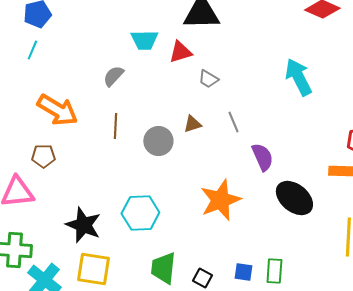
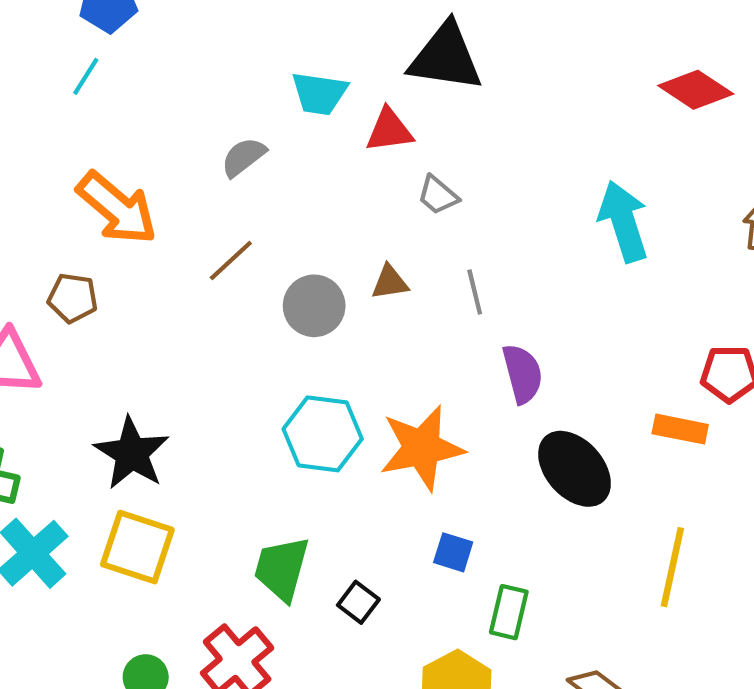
brown line: (115, 126) -> (231, 261), turned 35
cyan hexagon: (140, 213) -> (323, 434), moved
blue square: (243, 272) -> (453, 552), moved

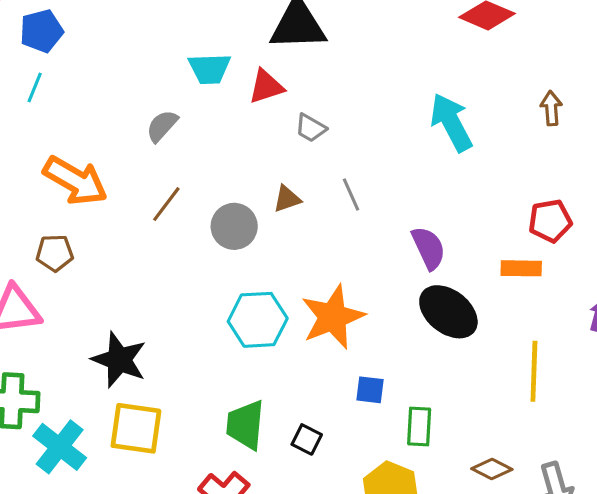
purple semicircle: (523, 374) -> (429, 248), moved

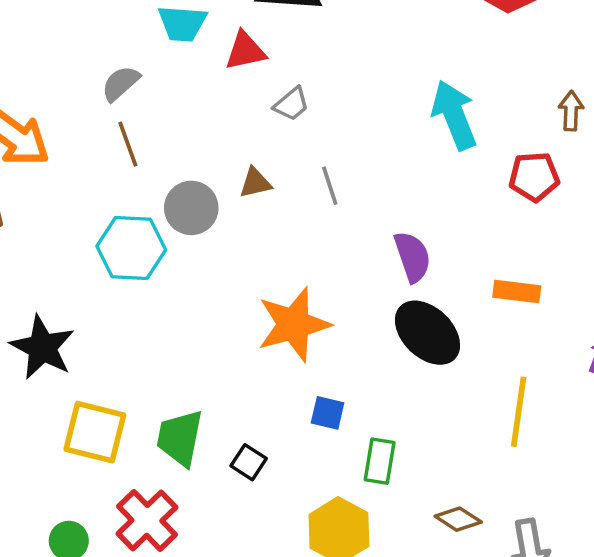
gray trapezoid: (311, 128) -> (291, 104), turned -76
brown line: (166, 204) -> (128, 144), moved, turned -63
red pentagon: (550, 221) -> (534, 177), moved
cyan hexagon: (258, 320) -> (131, 248), moved
yellow square: (136, 428) -> (95, 432), moved

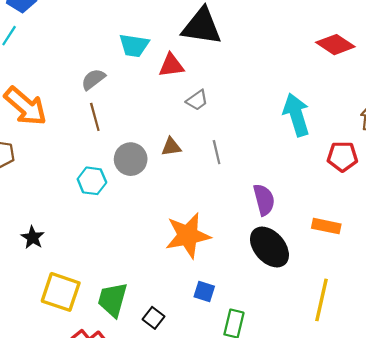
cyan hexagon: (131, 248) -> (92, 181), size x0.7
black star: (42, 347) -> (33, 237), size x0.6

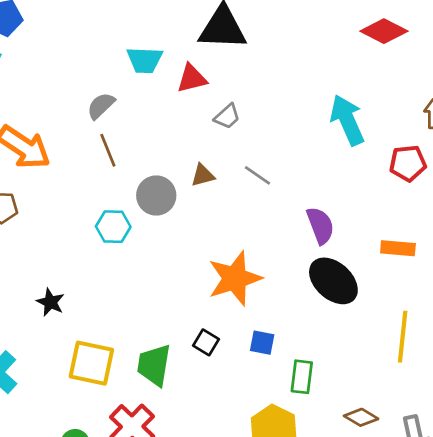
gray line: (217, 152) -> (258, 175), turned -35
black square: (154, 318) -> (206, 342), moved

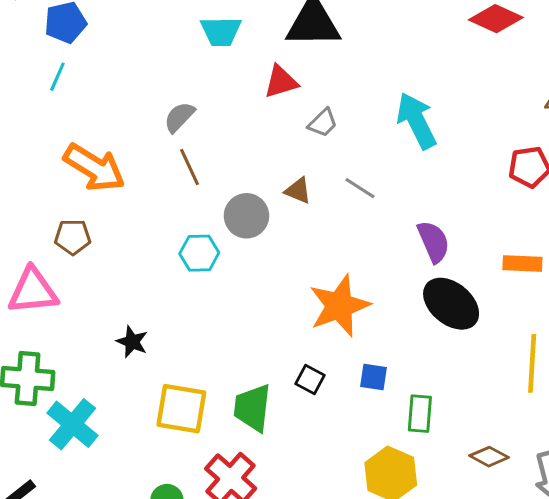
cyan trapezoid: (145, 60) -> (221, 31), moved
cyan arrow: (347, 120) -> (416, 121), moved
brown triangle: (203, 175) -> (298, 191), turned 40

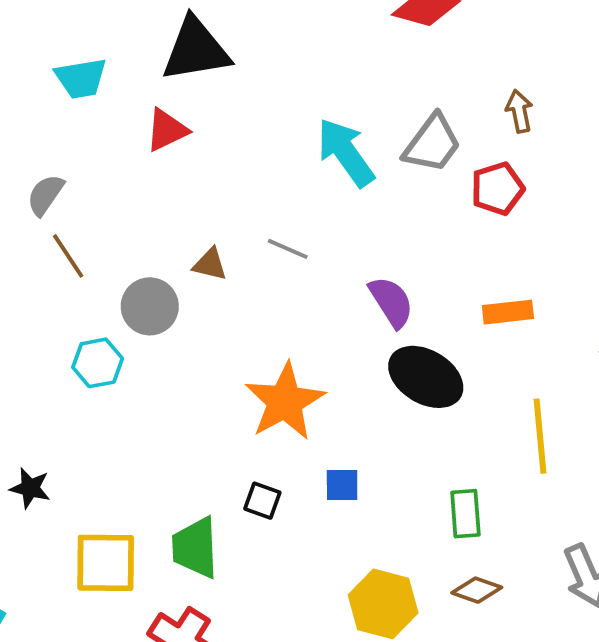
gray trapezoid: (323, 123) -> (432, 144), moved, size x1.6
green rectangle: (420, 414) -> (465, 514), moved
brown diamond: (489, 457) -> (477, 590), moved

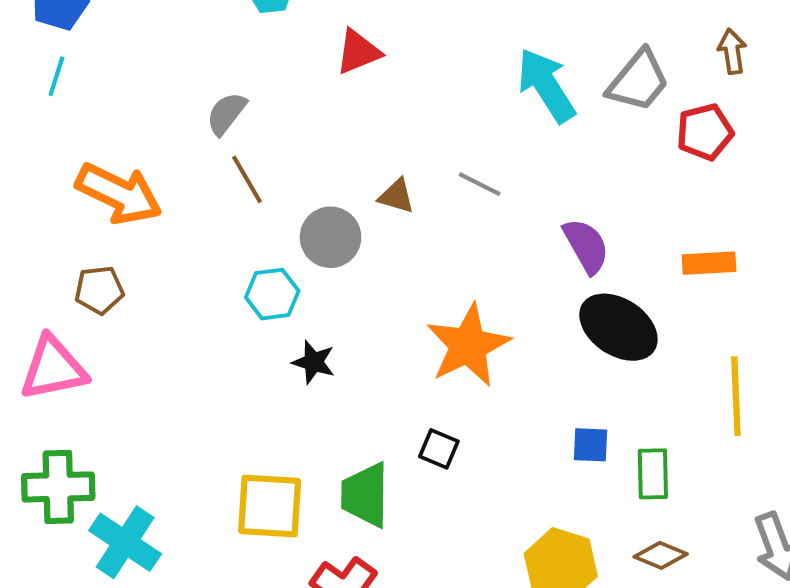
blue square: (342, 485) -> (591, 445), moved
black star: (30, 488) -> (314, 362), moved

